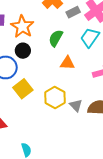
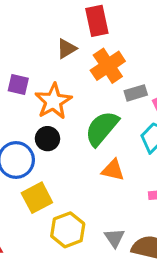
green semicircle: (56, 38) -> (102, 128), size x1.4
yellow hexagon: (55, 97) -> (68, 230), moved

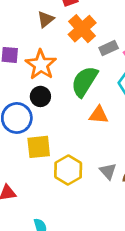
yellow square: (37, 198) -> (39, 147), turned 30

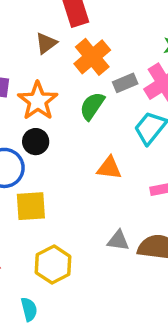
green semicircle: (84, 81) -> (92, 106), moved, size x0.7
yellow hexagon: (68, 170) -> (53, 265), moved
gray triangle: (108, 171) -> (118, 240), turned -42

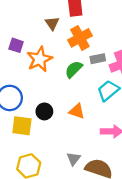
brown triangle: (46, 43) -> (52, 23), turned -40
black circle: (36, 142) -> (44, 111), moved
gray triangle: (118, 240) -> (74, 159), turned 48

